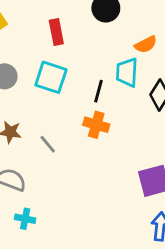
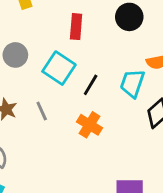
black line: (99, 91) -> (91, 85), moved
gray line: (48, 144) -> (42, 111), moved

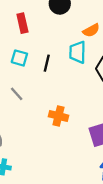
cyan square: (59, 68) -> (19, 58), size x0.7
orange cross: (90, 125) -> (58, 116), moved

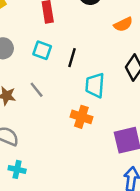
cyan trapezoid: (78, 52) -> (95, 85), moved

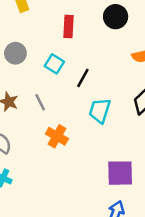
orange cross: (81, 117) -> (57, 136), moved

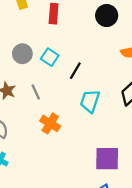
red rectangle: (69, 27) -> (54, 14), moved
gray circle: (15, 53) -> (22, 54), moved

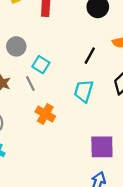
cyan square: (50, 57) -> (41, 65), moved
black line: (75, 71) -> (90, 56), moved

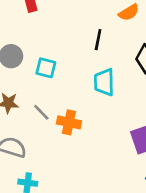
gray line: (30, 84) -> (41, 112), moved

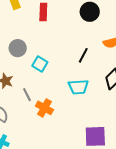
cyan trapezoid: (104, 82) -> (78, 87), turned -110

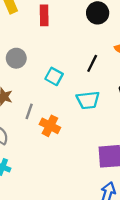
cyan square: (40, 64) -> (54, 76), moved
gray line: (27, 95) -> (29, 111), turned 48

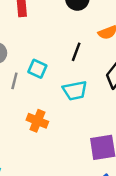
gray line: (29, 111) -> (14, 81), moved

